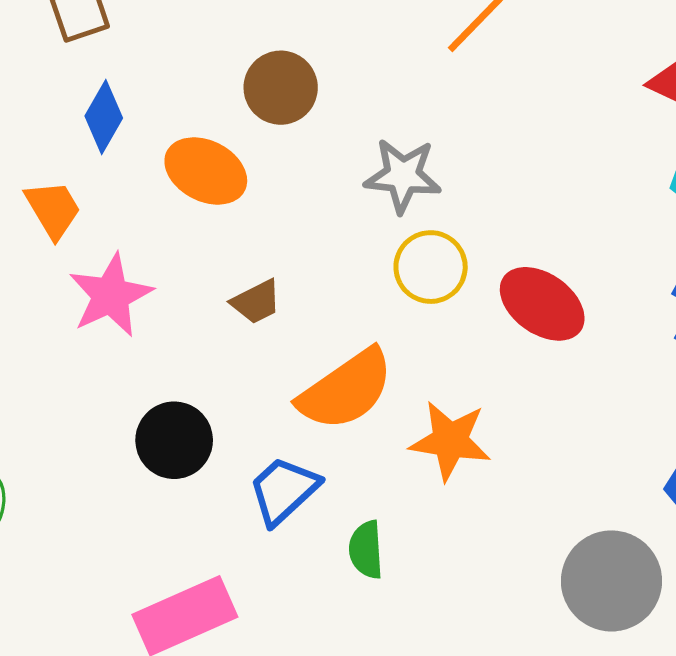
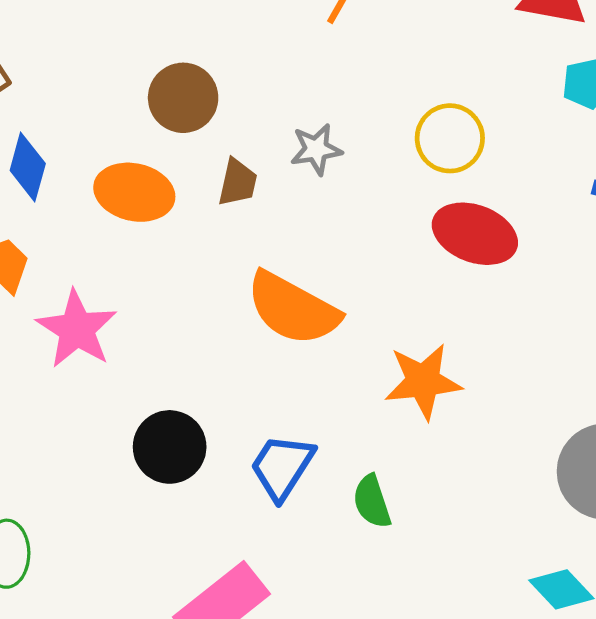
gray star: (403, 176) -> (316, 149), size x0.7
yellow circle: (431, 267) -> (450, 138), moved
brown trapezoid: (256, 302) -> (238, 182), moved, turned -36
orange semicircle: (346, 390) -> (293, 309), moved, turned 78

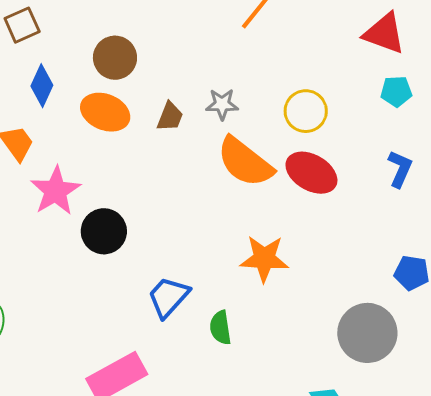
brown circle: (183, 98) -> (115, 58), moved
orange semicircle: (293, 309) -> (245, 162), moved
black circle: (170, 447) -> (104, 231), moved

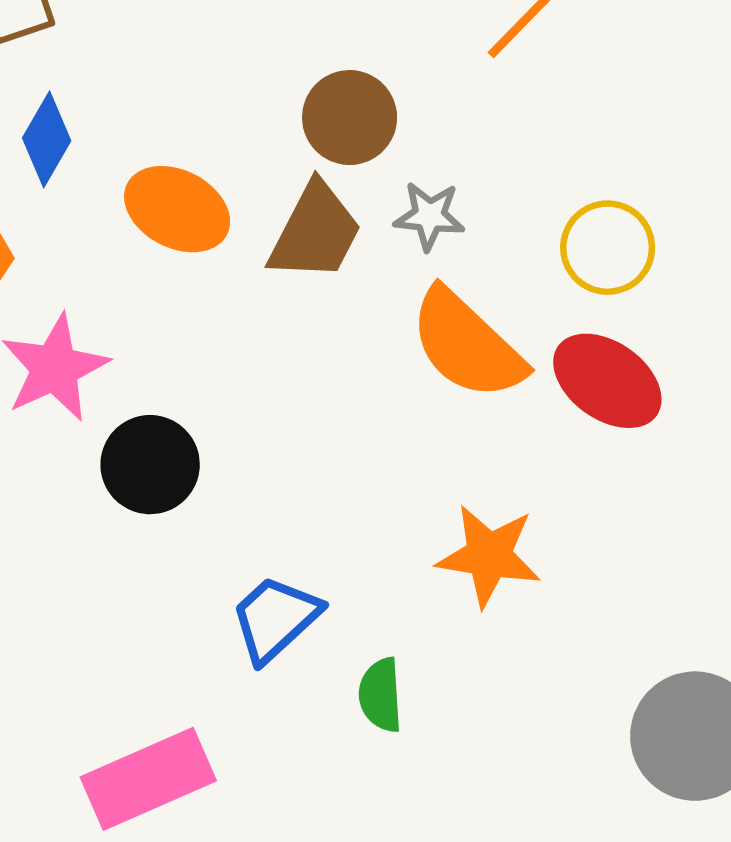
brown circle: (115, 58) -> (350, 118), moved
brown trapezoid: (170, 117) -> (315, 232), size x1.6

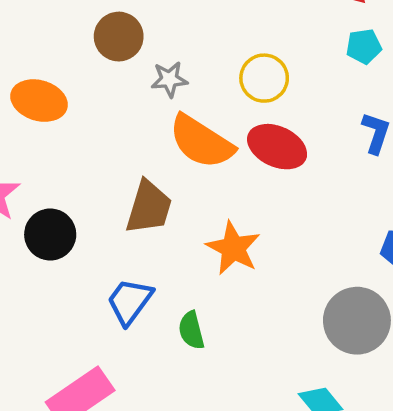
brown trapezoid: (315, 232) -> (149, 207), moved
orange star: (489, 556) -> (233, 248), turned 30

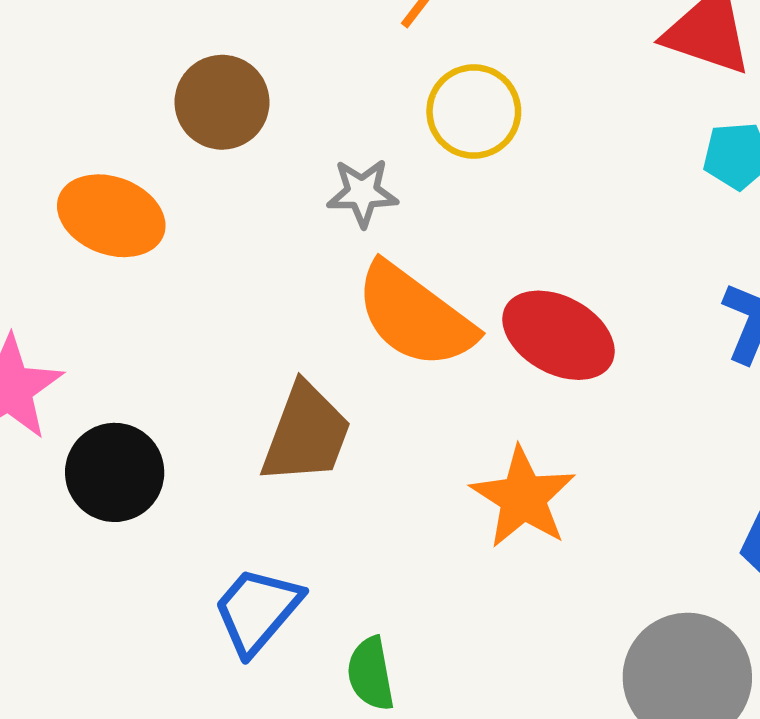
brown circle: (119, 37) -> (222, 102), moved
yellow circle: (264, 78) -> (474, 111), moved
orange star: (233, 248) -> (523, 497), moved

